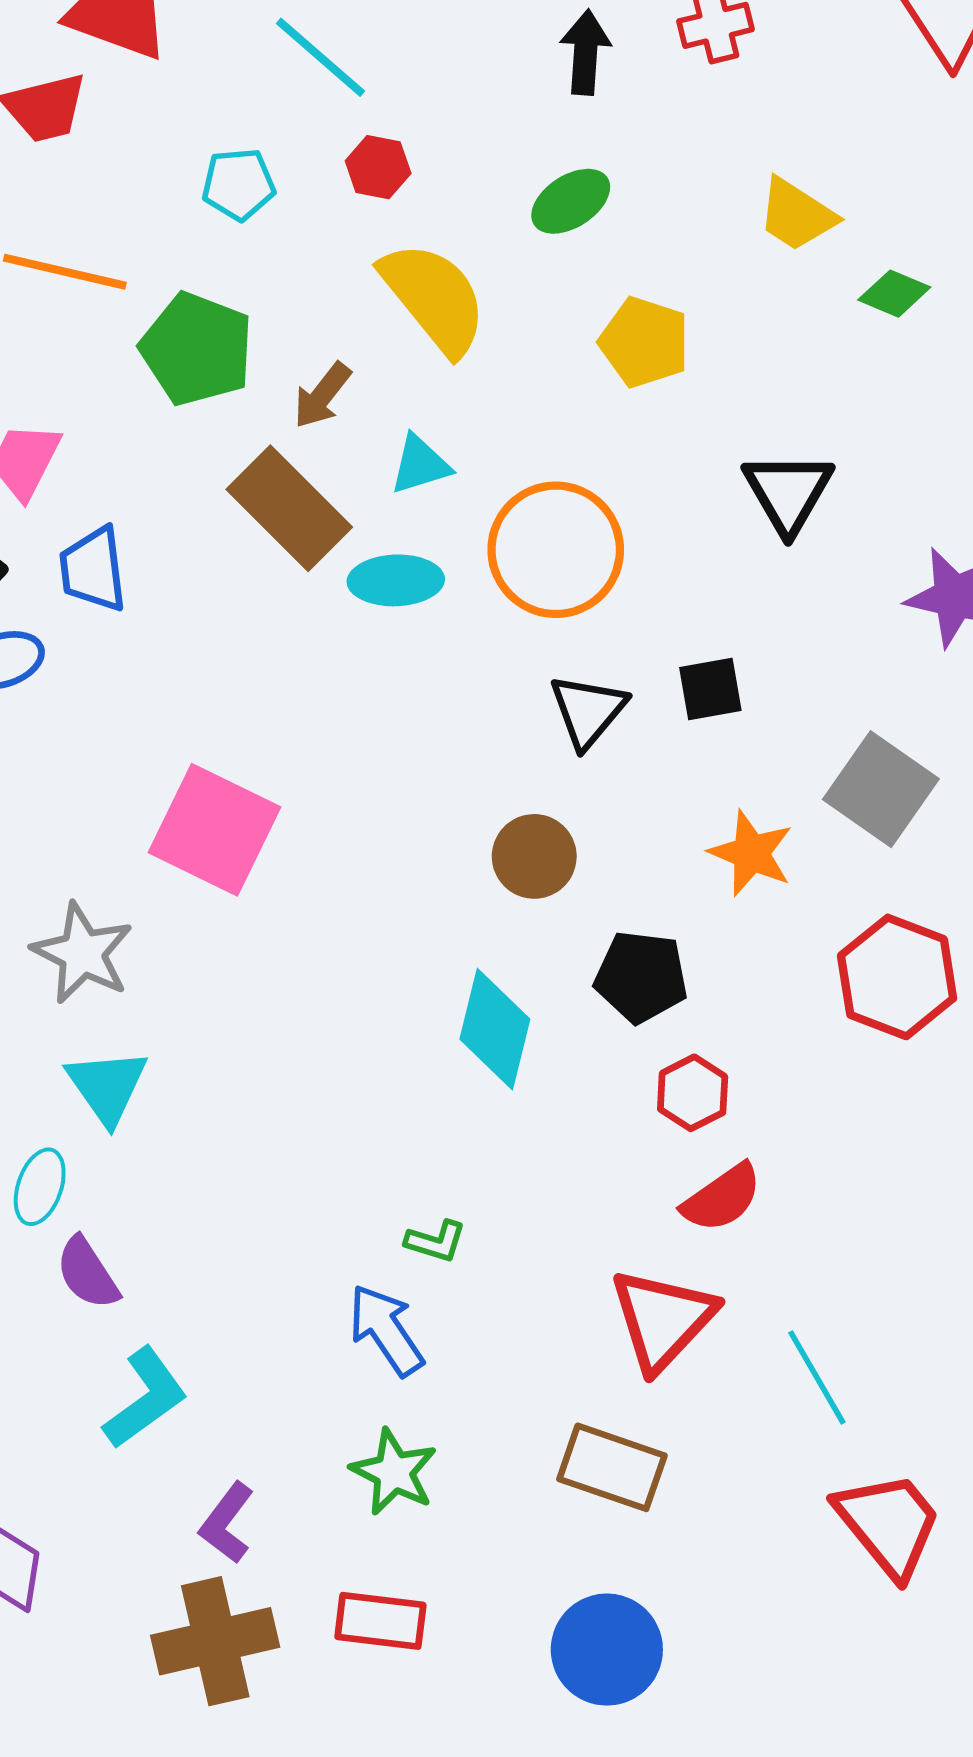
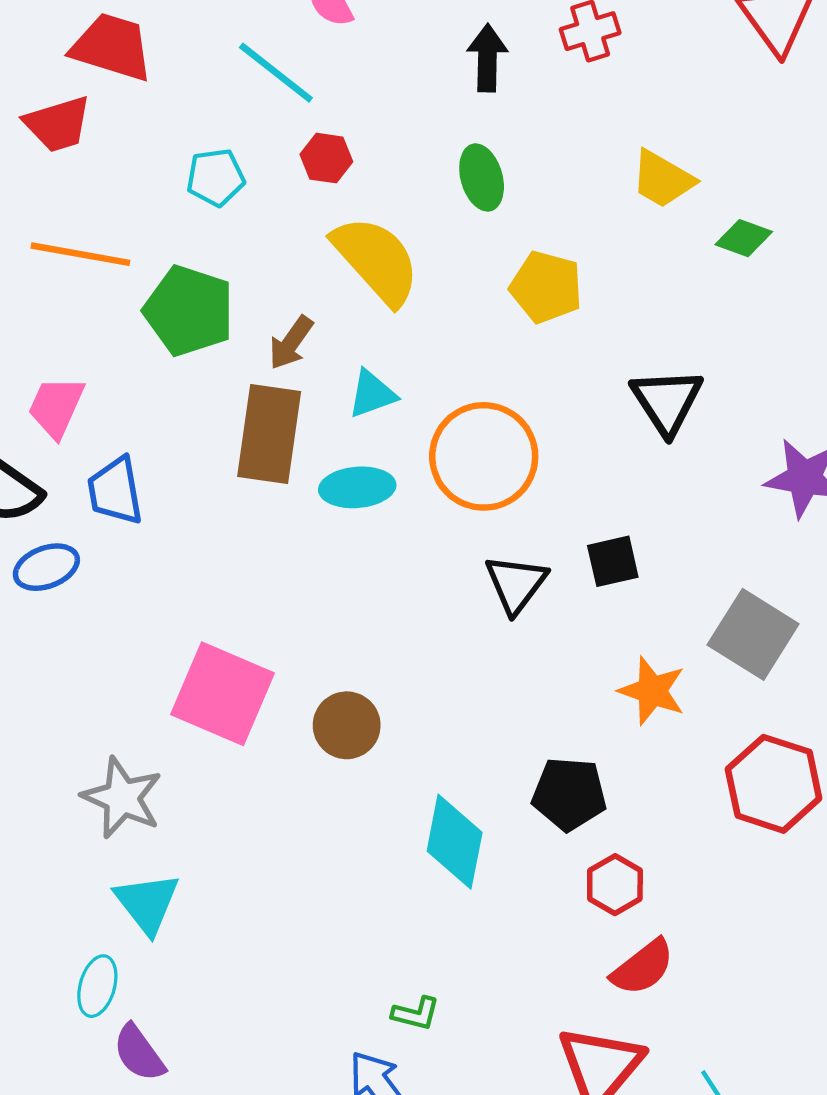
green ellipse: (571, 201) -> (482, 178), turned -70
brown rectangle: (289, 508) -> (269, 434), turned 56
brown circle: (534, 856) -> (347, 725), moved

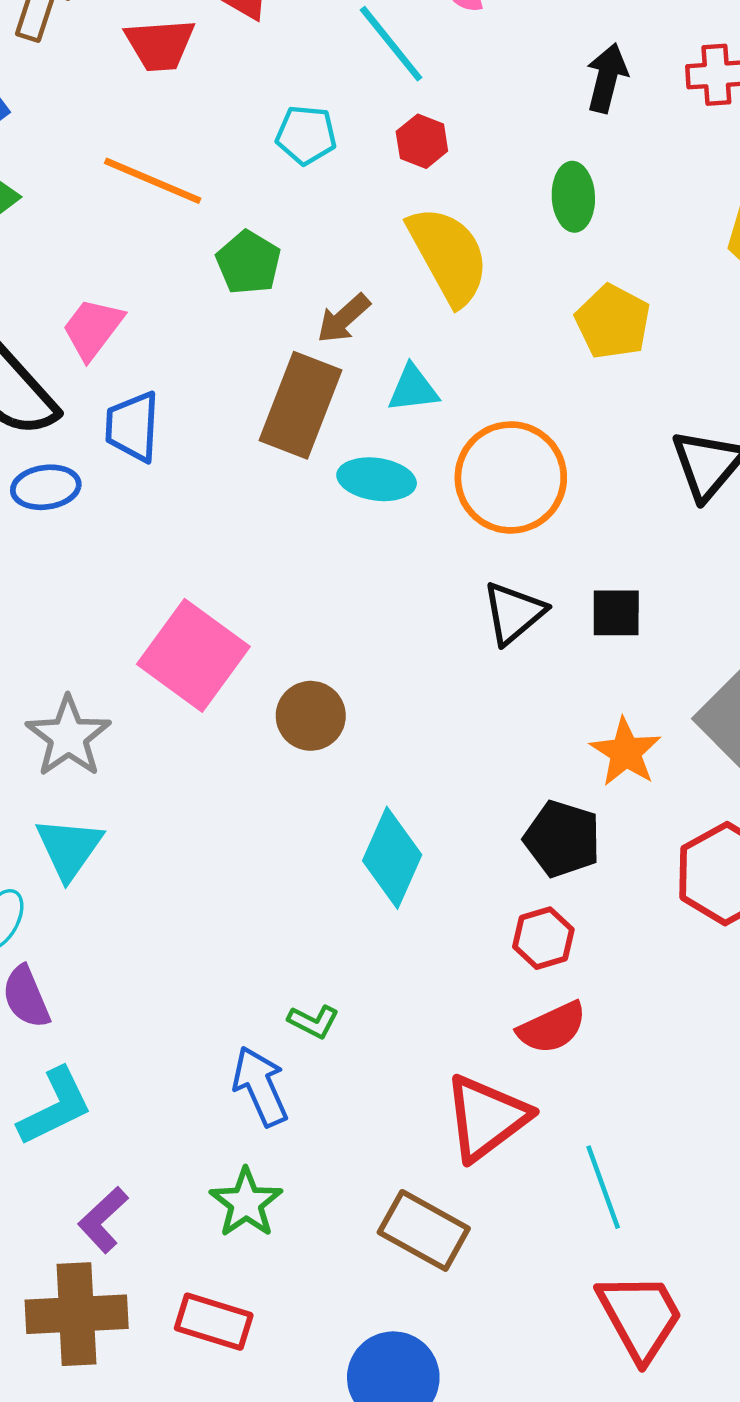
green pentagon: (189, 311) -> (248, 263), size x0.7
black pentagon: (569, 794) -> (562, 839), moved

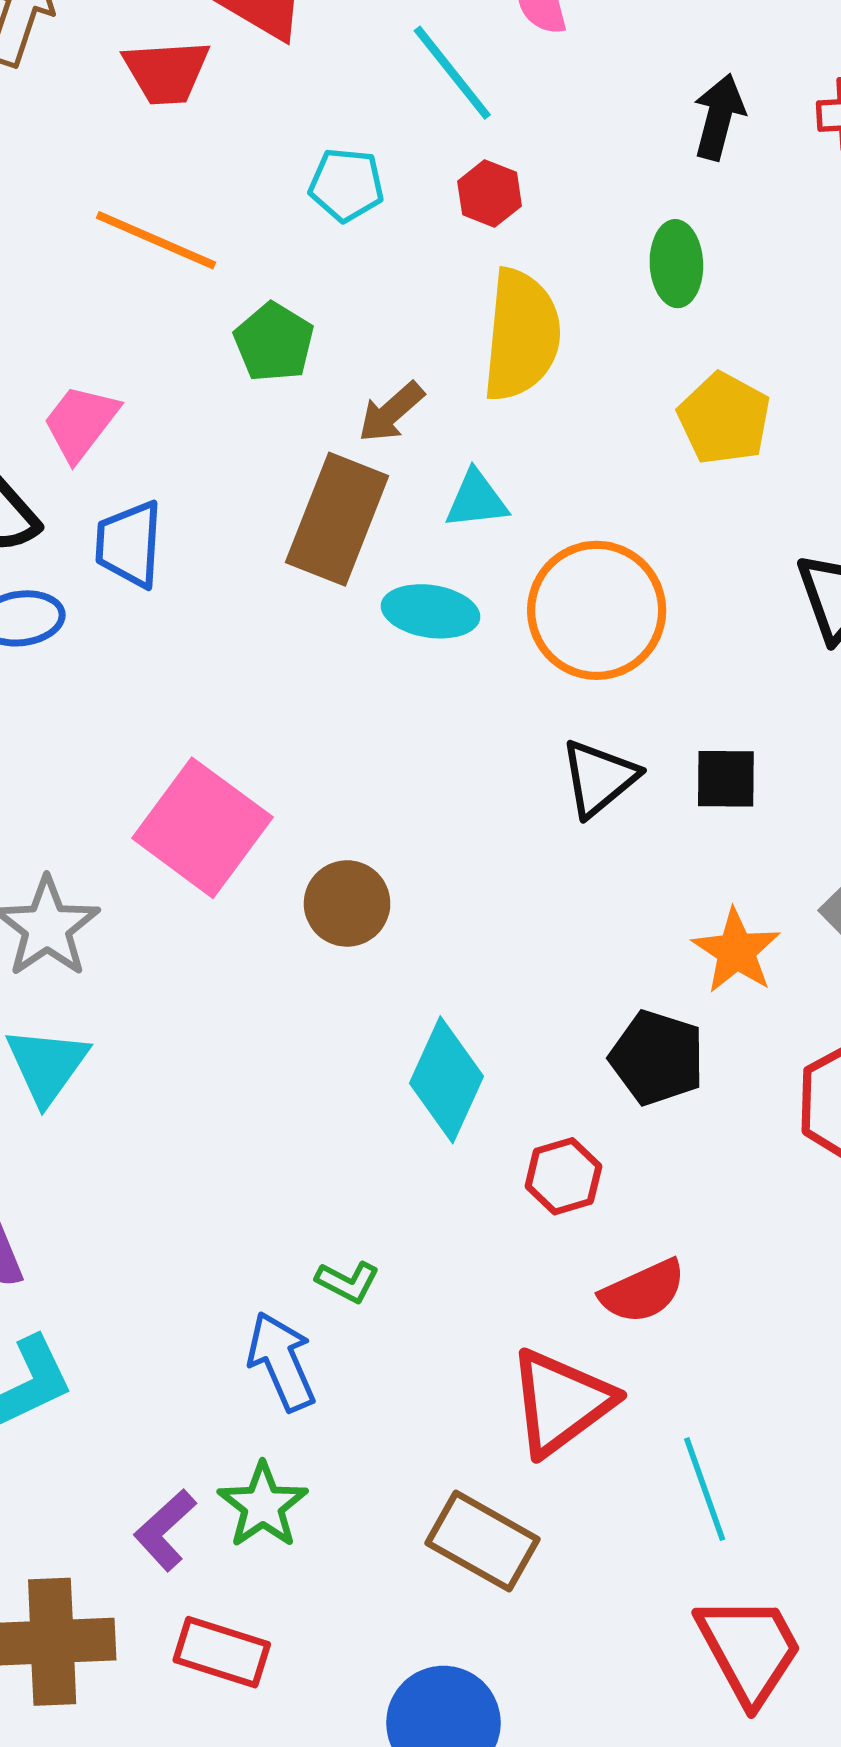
yellow semicircle: (448, 255) -> (521, 335), turned 34
red hexagon: (543, 938) -> (563, 1176), moved
purple L-shape: (103, 1220) -> (165, 1530), moved

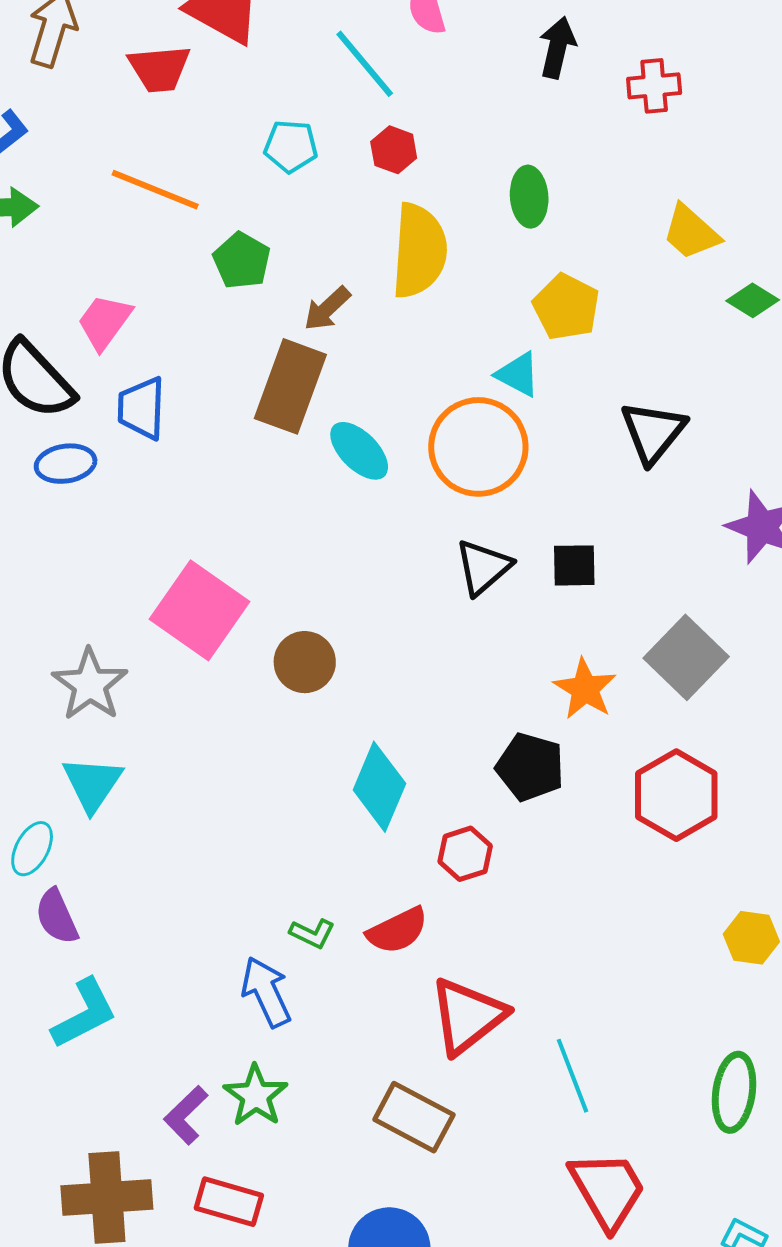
black arrow: (719, 117) -> (557, 48), moved
cyan triangle: (476, 500) -> (518, 374), moved, turned 36
cyan ellipse: (431, 611) -> (359, 451), turned 38
red semicircle: (643, 1291) -> (397, 930), moved

